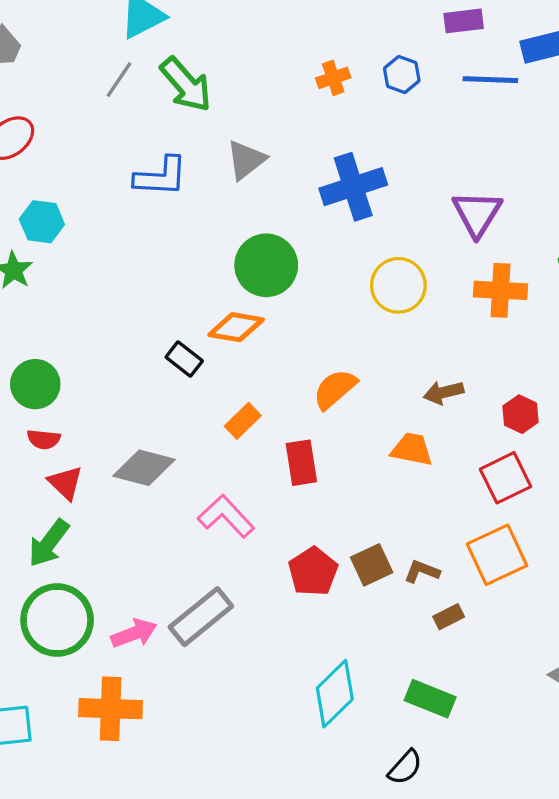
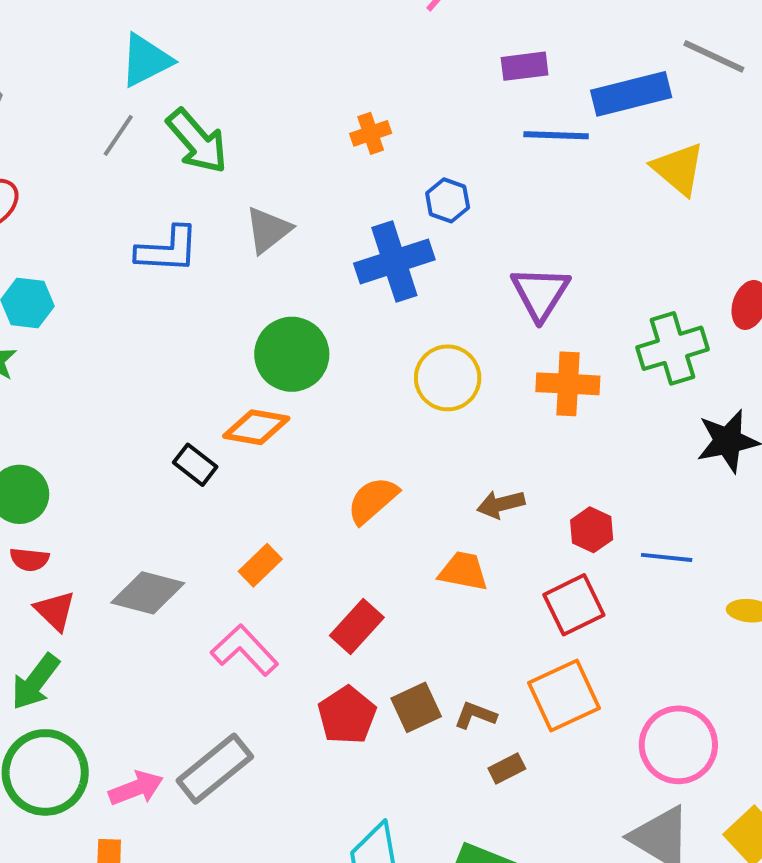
blue hexagon: (402, 75) -> (448, 200), moved
orange rectangle: (243, 421) -> (260, 565), moved
red rectangle: (301, 463) -> (357, 626), moved, turned 51

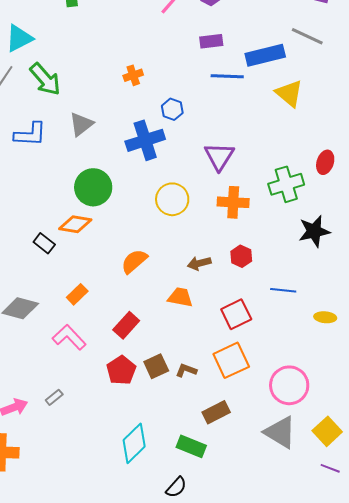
red hexagon: (592, 530) -> (241, 256), moved
gray rectangle: (215, 769) -> (54, 397), size x0.5
brown rectangle: (507, 769) -> (216, 412), moved, size x1.5

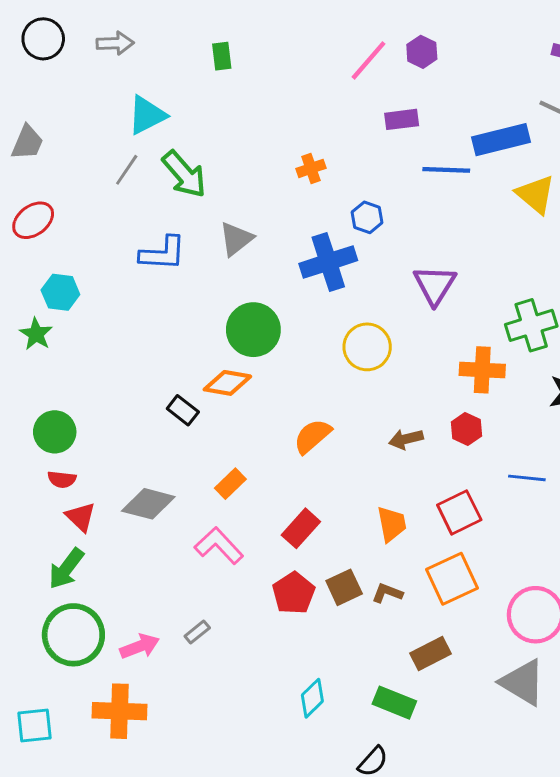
purple rectangle: (211, 41) -> (402, 119), moved
orange cross: (233, 202) -> (482, 370), moved
orange trapezoid: (180, 297) -> (392, 524), moved, turned 68
cyan diamond: (134, 443) -> (312, 698), size x0.7

